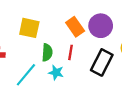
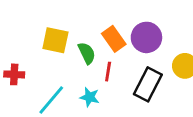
green semicircle: (47, 52) -> (87, 53), moved, turned -30

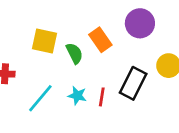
purple circle: (146, 37) -> (140, 23), moved
red line: (108, 72) -> (102, 97), moved

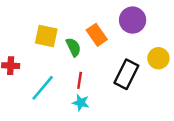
cyan star: (77, 96) -> (81, 103), moved
red line: (102, 97) -> (80, 80), moved

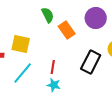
yellow square: (46, 36) -> (21, 44), moved
green semicircle: (73, 47) -> (48, 15), moved

